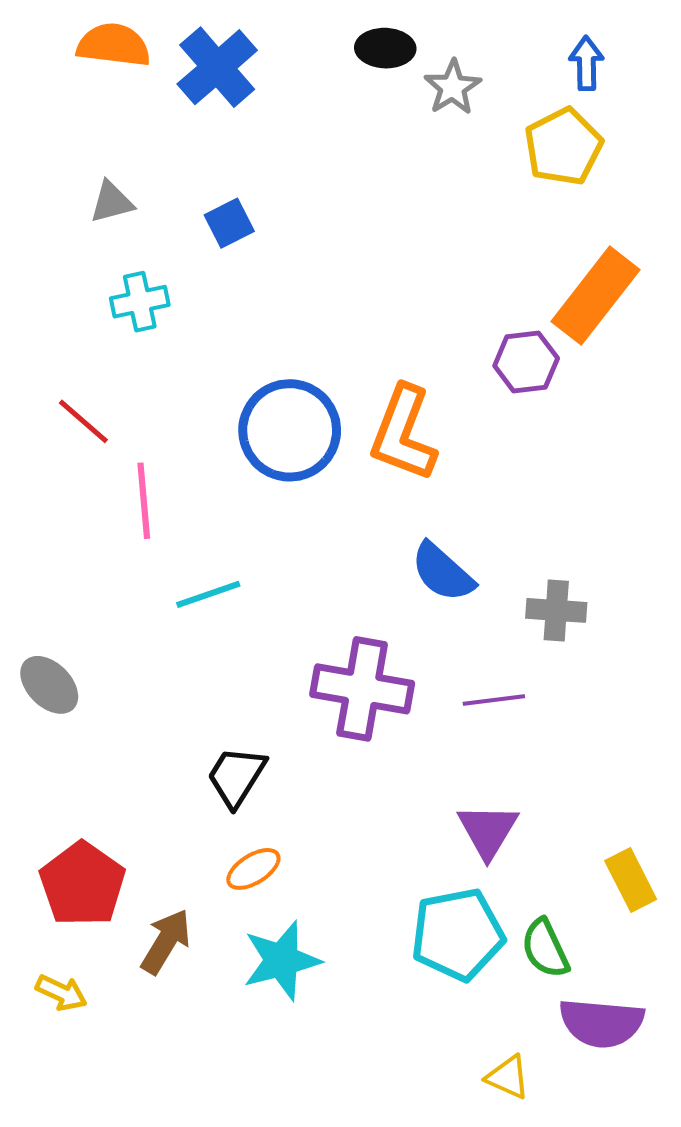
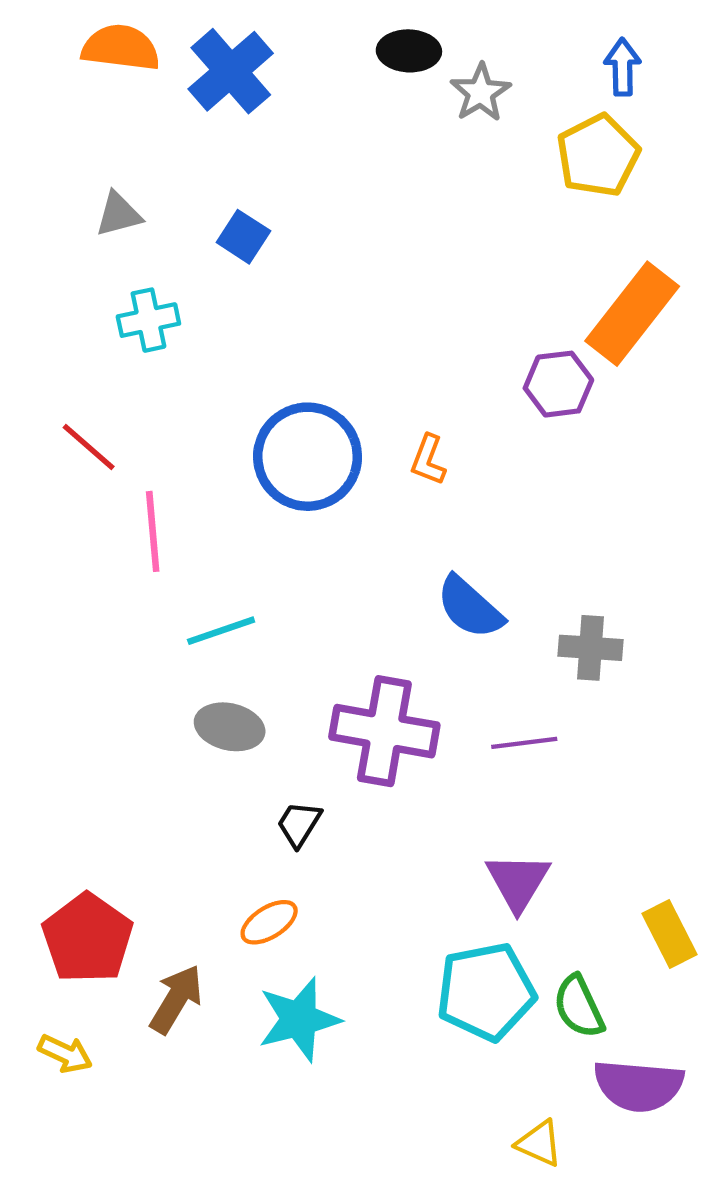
blue square: (229, 223) -> (243, 237), turned -30
orange L-shape: (403, 433) -> (428, 460), size x0.5
gray ellipse: (49, 685) -> (230, 727), moved, turned -32
black trapezoid: (236, 776) -> (299, 824), moved, size x0.7

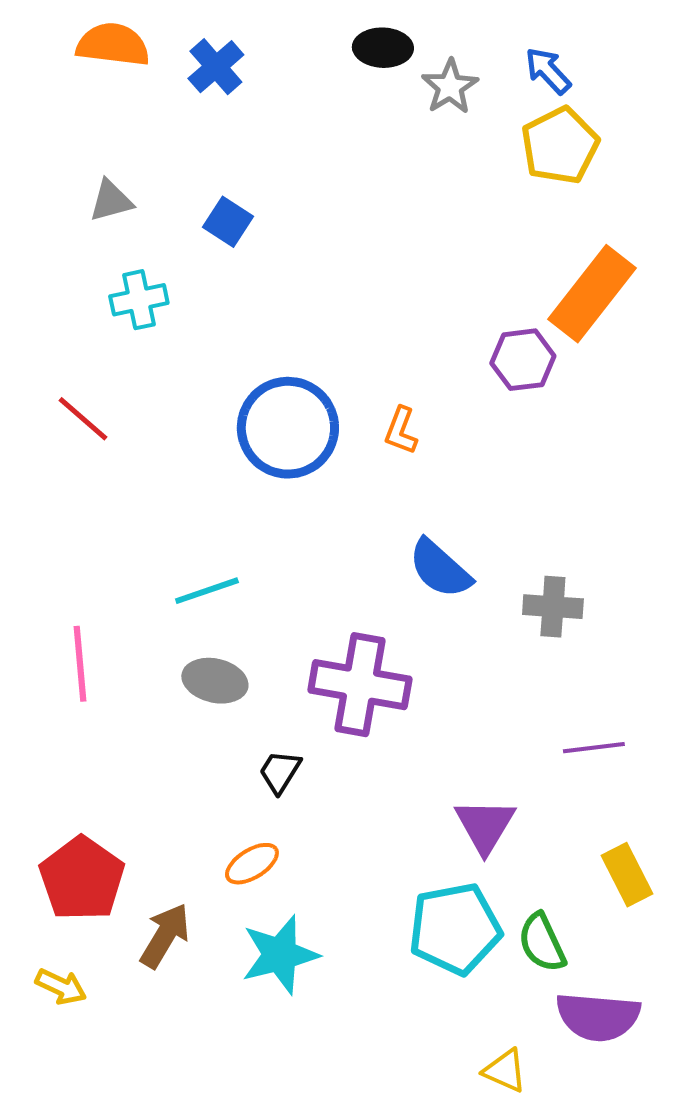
blue arrow: (623, 67) -> (548, 71), moved, turned -42
blue cross: (231, 71) -> (216, 67), size x0.7
pink line: (153, 531) -> (80, 664), moved
purple line: (524, 743) -> (594, 748), moved

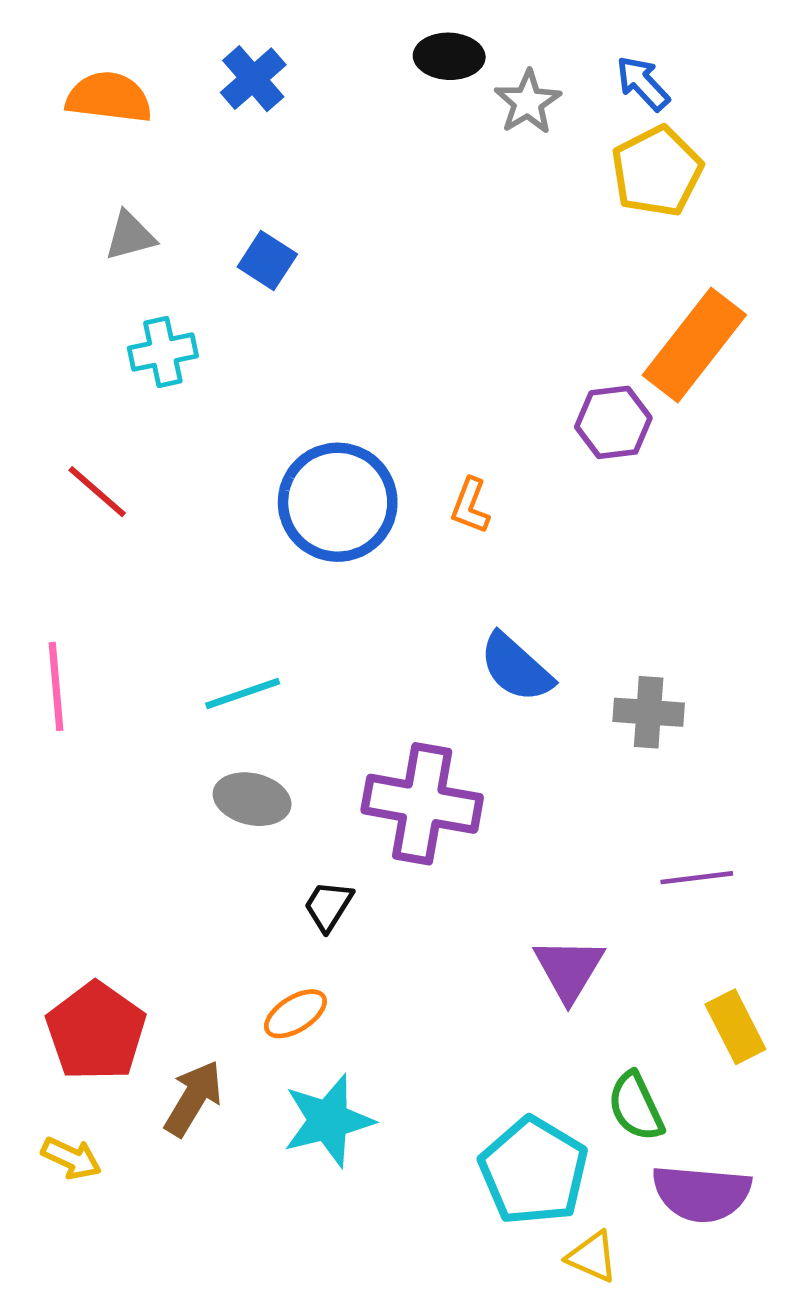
orange semicircle: (113, 45) -> (109, 97), moved
pink line: (80, 664) -> (56, 686), moved
cyan pentagon: (455, 929) -> (534, 1171), moved, turned -30

